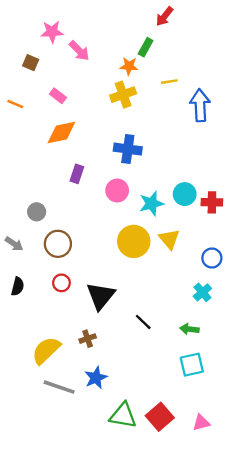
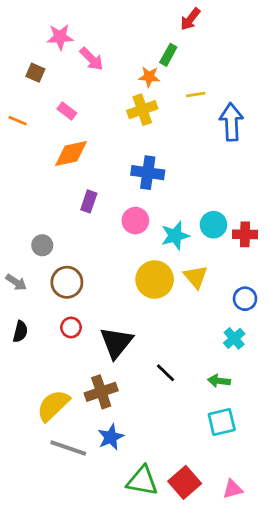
brown cross: (88, 339) -> (101, 392), size x1.6

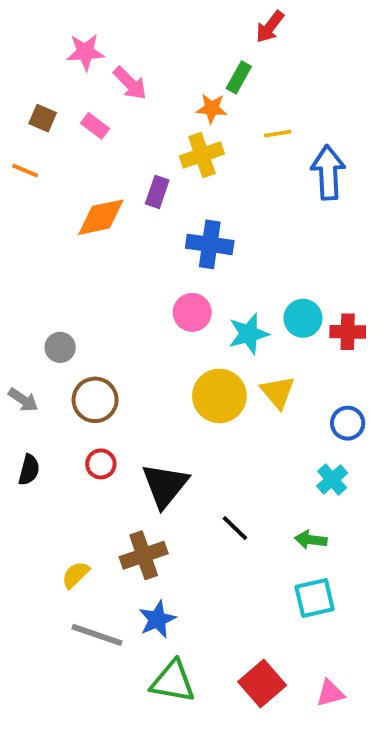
brown square: (35, 73) -> (43, 118), moved
pink rectangle: (67, 111) -> (95, 126), moved
purple rectangle: (89, 201) -> (157, 192), moved
yellow semicircle: (53, 406) -> (76, 575), size x0.6
green triangle: (142, 481) -> (173, 682), moved

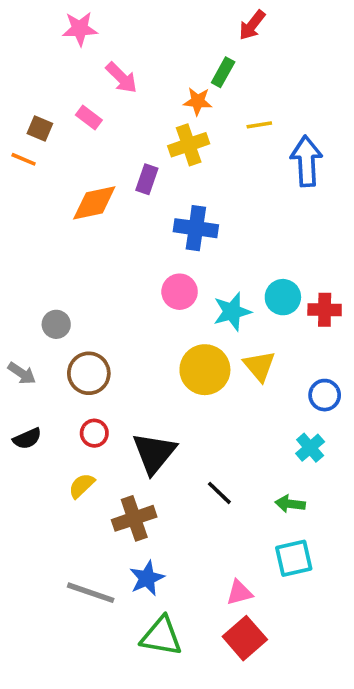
pink star: (85, 52) -> (80, 29), moved
brown square: (43, 118) -> (40, 128), moved
black semicircle: (29, 470) -> (27, 439), turned 52
yellow semicircle: (76, 575) -> (82, 486), moved
pink triangle: (330, 693) -> (239, 593), moved

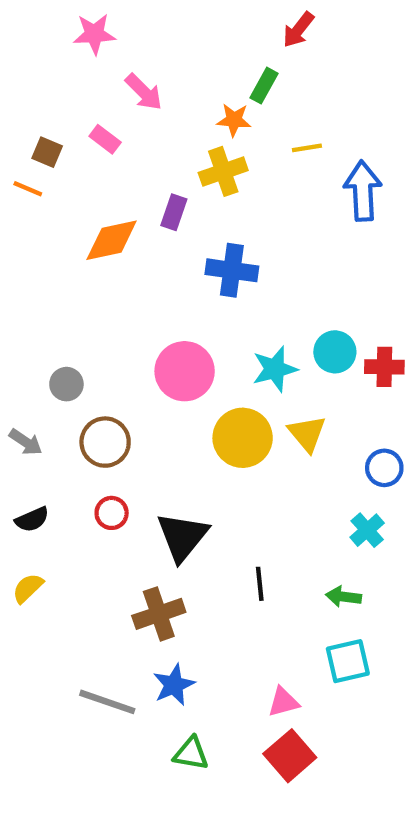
pink circle: (180, 292) -> (185, 371), moved, size x1.4
yellow semicircle: (82, 486) -> (28, 588), moved
black line: (219, 493) -> (260, 584), turned 40
green triangle: (161, 636) -> (191, 754), size x0.7

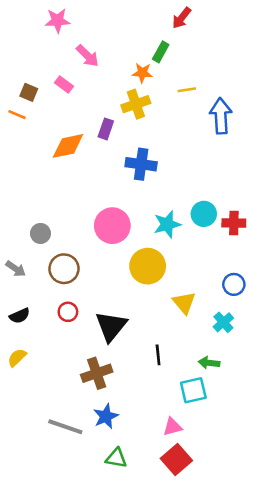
yellow triangle: (307, 433) -> (184, 303), moved
cyan square: (348, 661) -> (193, 390), moved

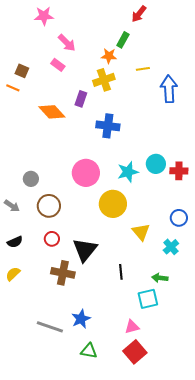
pink rectangle: (64, 85) -> (58, 65), moved
orange diamond: (68, 146) -> (52, 112), turned 60
brown cross: (97, 373) -> (63, 273), moved, turned 30

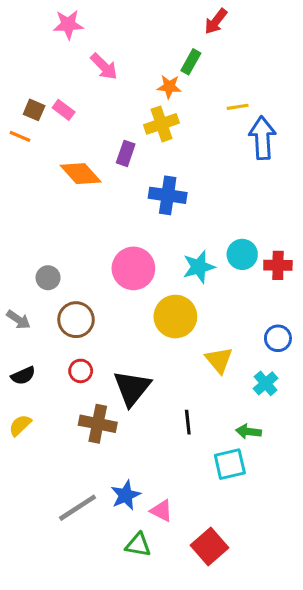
pink rectangle: (58, 65) -> (64, 110), moved
yellow line: (143, 69) -> (238, 107), moved
gray line: (50, 327) -> (78, 508), turned -52
pink triangle: (132, 327) -> (161, 511), moved, turned 42

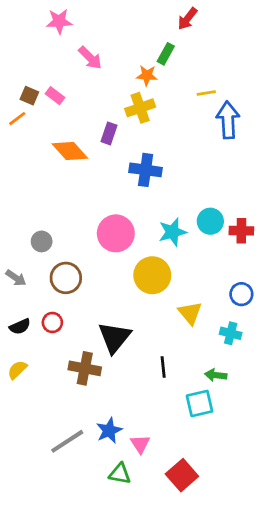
orange line: (20, 136) -> (17, 119), turned -60
red circle: (81, 371) -> (52, 322), moved
cyan cross: (266, 383) -> (231, 333), turned -35
pink triangle: (161, 511) -> (140, 444), turned 30

